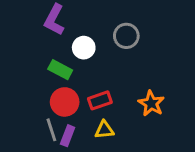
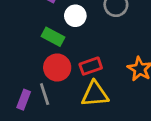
yellow triangle: (104, 130) -> (95, 94), size x1.5
purple rectangle: (68, 136) -> (24, 100), moved

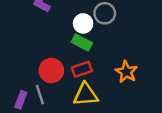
white circle: (75, 16) -> (83, 23), moved
green rectangle: (53, 37) -> (82, 43), moved

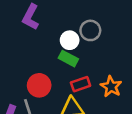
red rectangle: (82, 69) -> (81, 84), moved

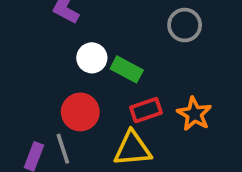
gray circle: (90, 30) -> (185, 25), moved
white circle: (70, 40) -> (92, 58), moved

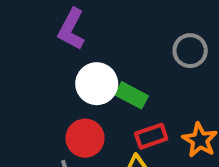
white circle: (92, 58) -> (97, 84), size x1.4

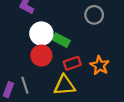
red circle: (85, 138) -> (41, 56), moved

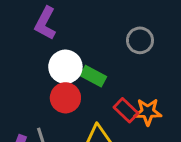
red rectangle: (72, 63) -> (126, 110), moved, turned 63
orange star: (100, 65) -> (148, 112), turned -30

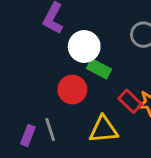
white circle: (65, 67) -> (84, 46), moved

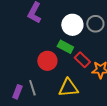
white circle: (84, 46) -> (72, 25), moved
red rectangle: (130, 101) -> (82, 60), moved

